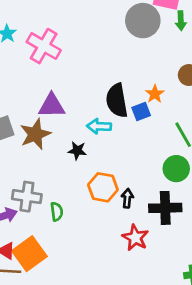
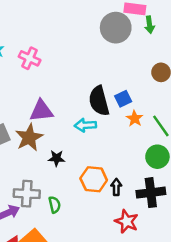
pink cross: (44, 46) -> (30, 58), size x0.7
orange star: (155, 94) -> (135, 118), moved
blue square: (141, 111) -> (123, 99), moved
black star: (77, 151) -> (57, 158), moved

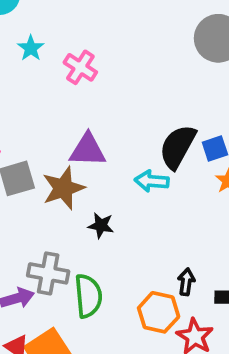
black semicircle: (99, 101) -> (178, 147), turned 36
orange hexagon: (94, 179) -> (159, 312), moved
green semicircle: (54, 205) -> (88, 296), size x1.6

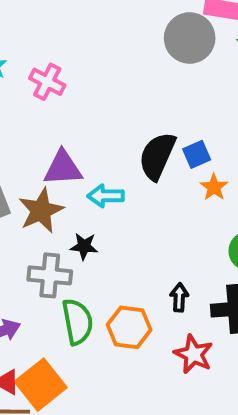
cyan arrow: (152, 181) -> (106, 196), moved
gray cross: (48, 273) -> (50, 275), moved
orange hexagon: (159, 312) -> (129, 327), moved

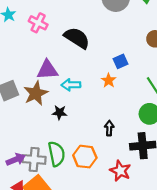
black semicircle: (157, 156) -> (77, 38), moved, turned 100
orange star: (214, 187) -> (109, 80), moved
gray cross: (50, 275) -> (34, 159), moved
black arrow: (179, 297) -> (109, 128), moved

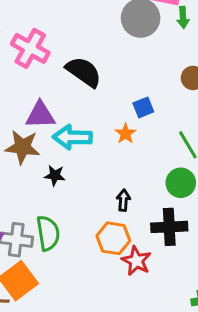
pink cross: (38, 23) -> (30, 48), size x1.4
cyan arrow: (71, 85) -> (72, 137), size x1.4
brown star: (36, 93) -> (23, 147), turned 30
orange hexagon: (85, 157) -> (113, 238), moved

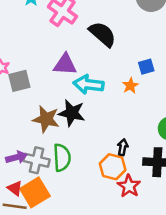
brown star: (23, 147) -> (46, 119), moved
black star: (55, 175) -> (72, 113), size x1.6
black arrow: (123, 200) -> (123, 147), moved

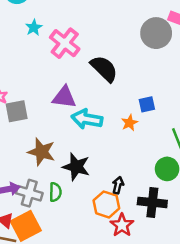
black star: (72, 113) -> (76, 167), moved
green semicircle: (62, 158) -> (55, 192), size x0.7

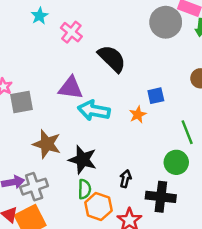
pink cross: (65, 43) -> (71, 32), size x0.7
green semicircle: (55, 192) -> (85, 189), moved
gray cross: (29, 193) -> (34, 187), turned -35
orange hexagon: (106, 204) -> (98, 206), moved

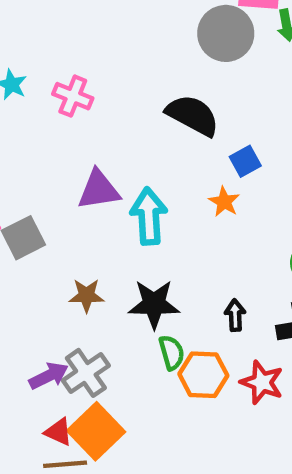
black semicircle: (112, 59) -> (193, 115), moved
cyan arrow: (94, 110) -> (149, 216), turned 92
brown star: (47, 144) -> (86, 295), size x0.7

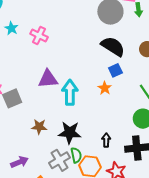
black semicircle: (193, 115) -> (113, 46), moved
gray cross: (86, 373) -> (59, 160), moved

